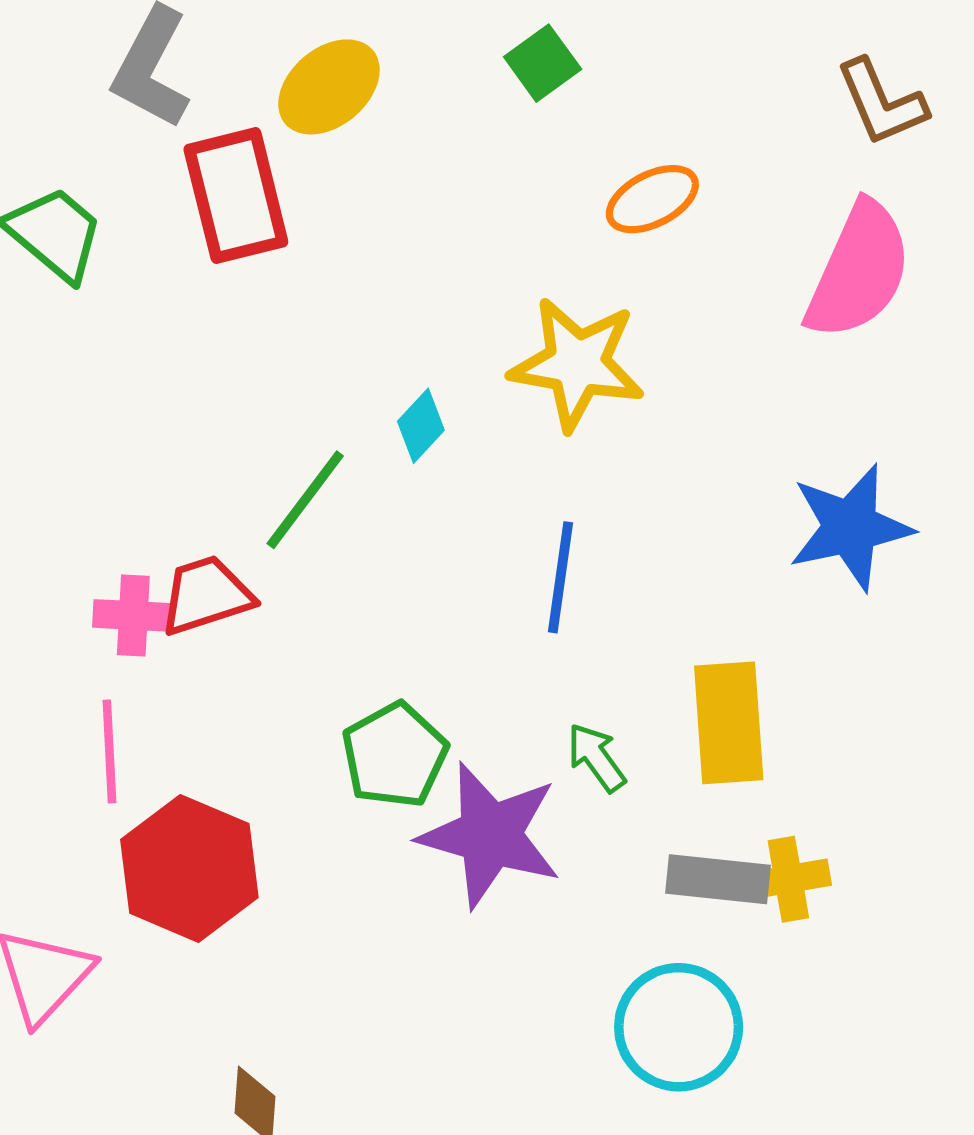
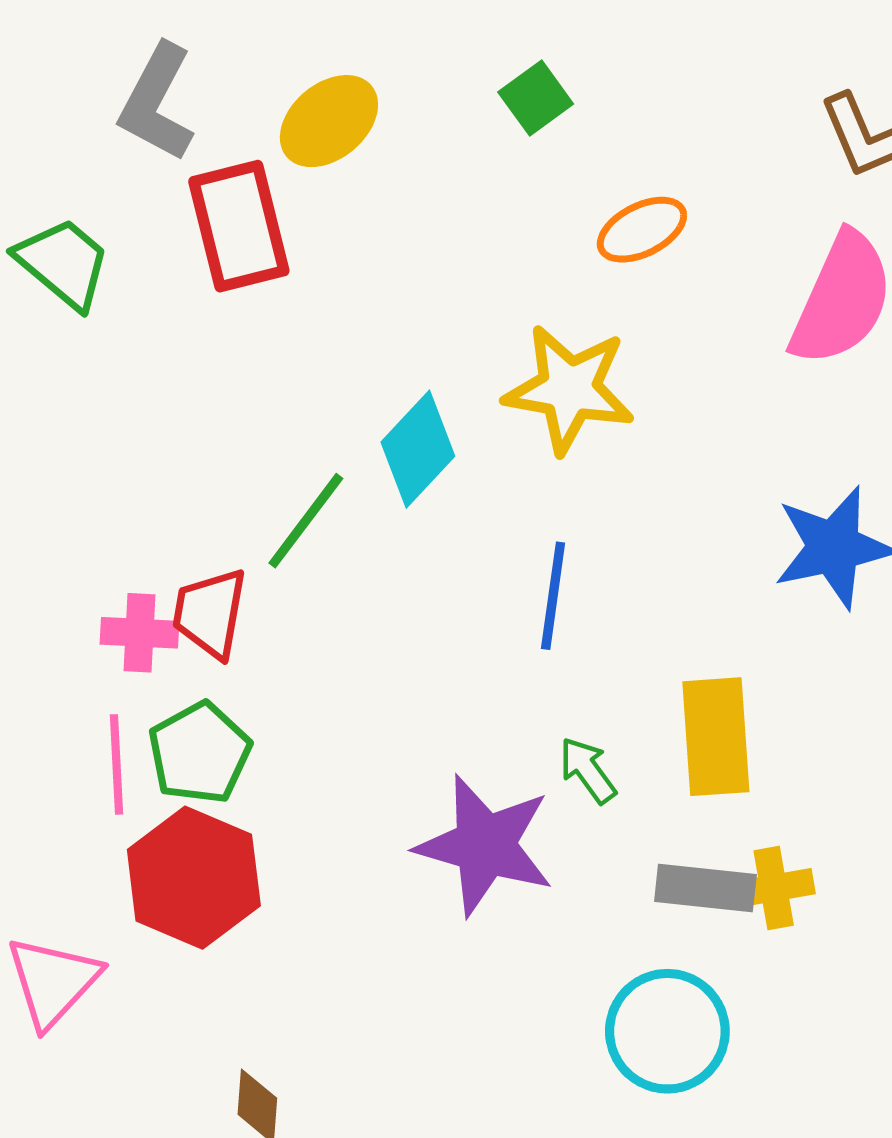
cyan diamond: (421, 426) -> (418, 449), size x1.6
red trapezoid: (206, 595) -> (210, 613), turned -62
green pentagon: (395, 755) -> (200, 753), moved

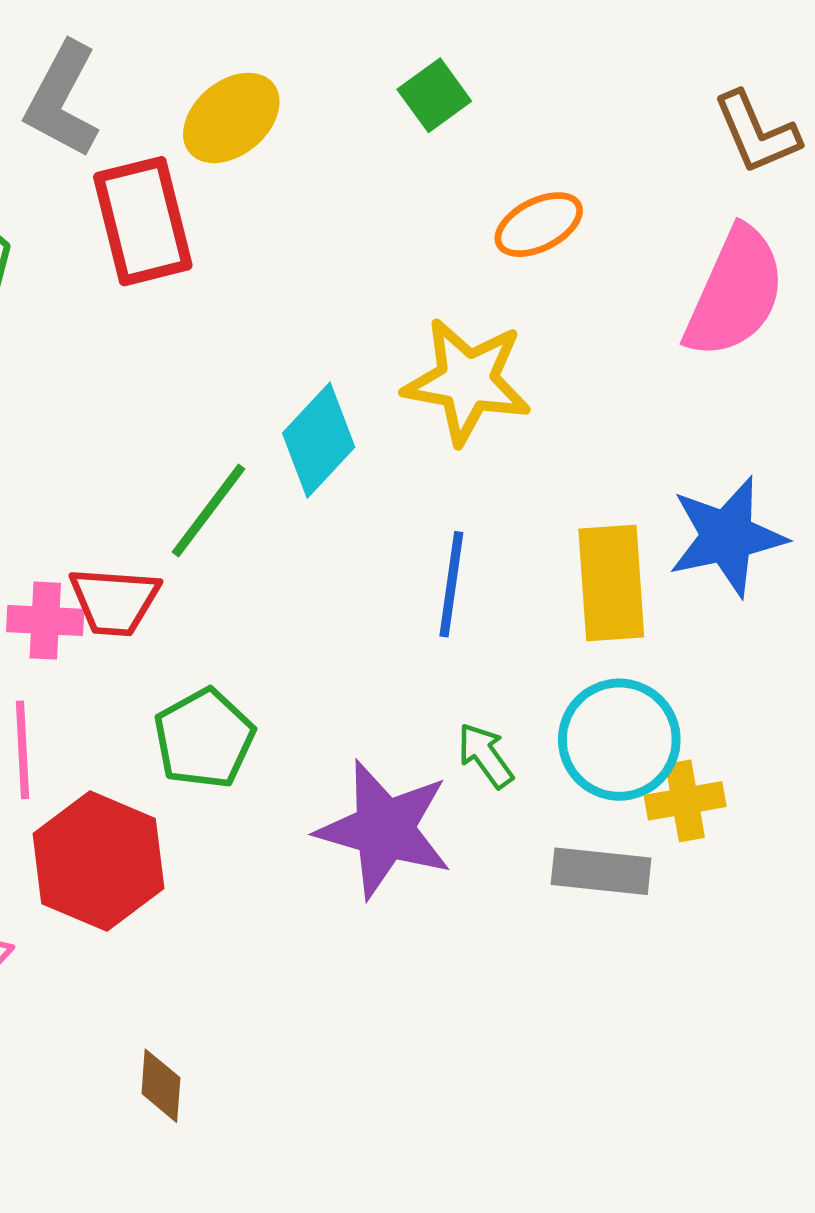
red trapezoid: (210, 613) -> (114, 601), turned -96
yellow rectangle: (716, 737) -> (611, 583), moved
green pentagon: (200, 753) -> (204, 738), moved
yellow cross: (774, 888) -> (685, 801), moved
cyan circle: (667, 1031) -> (619, 740), moved

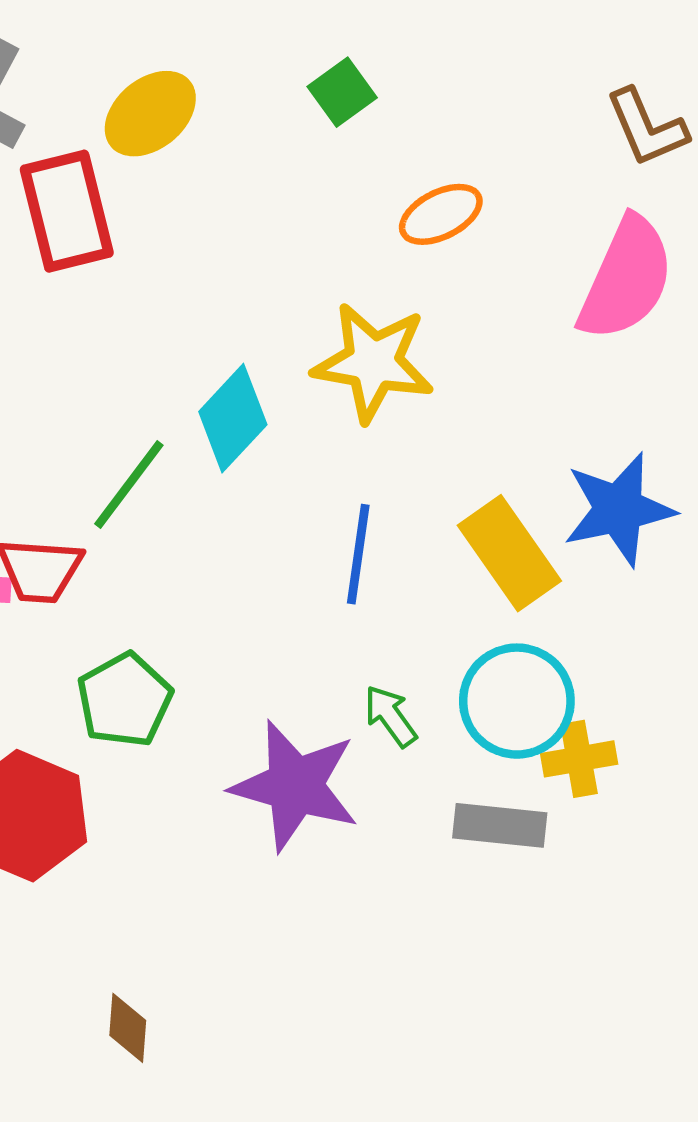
yellow rectangle: (611, 583) -> (509, 553), turned -31
brown diamond: (161, 1086) -> (128, 1028), moved

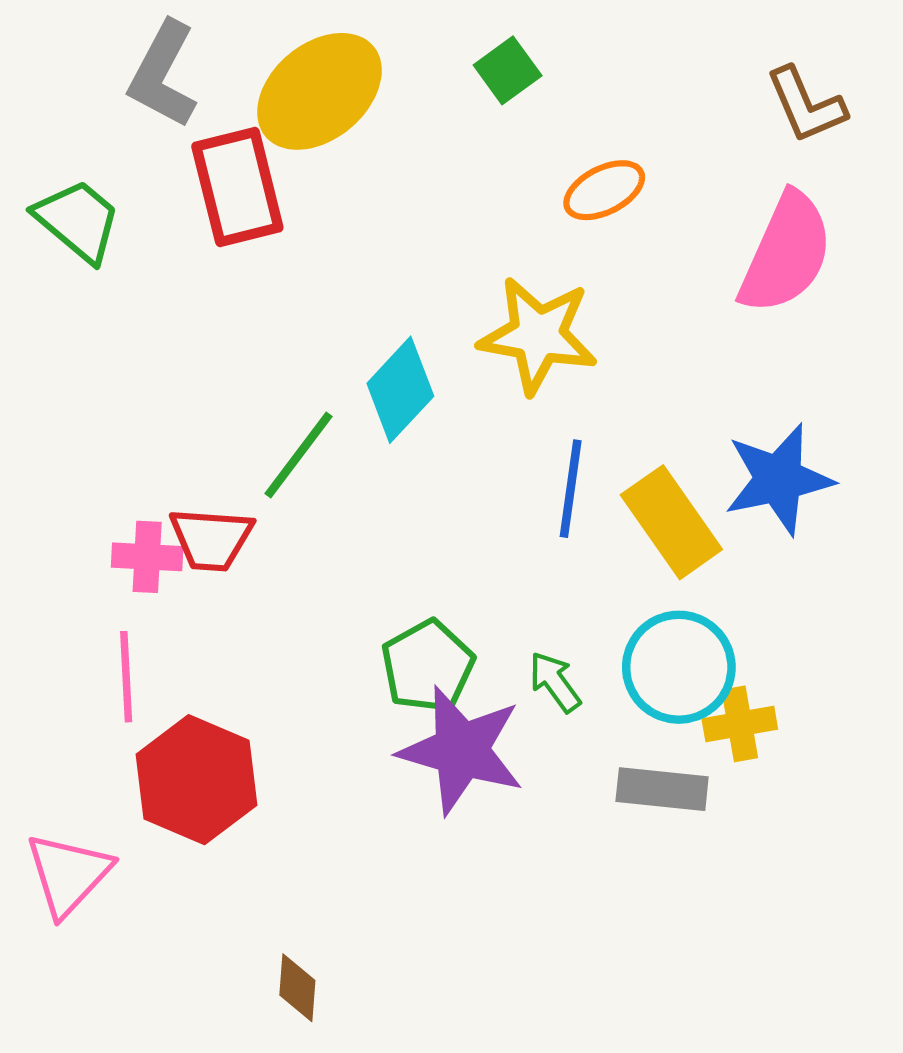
yellow ellipse: (150, 114) -> (319, 91), size x1.4
blue line: (358, 554) -> (571, 489), moved
green pentagon: (125, 700) -> (428, 666), moved

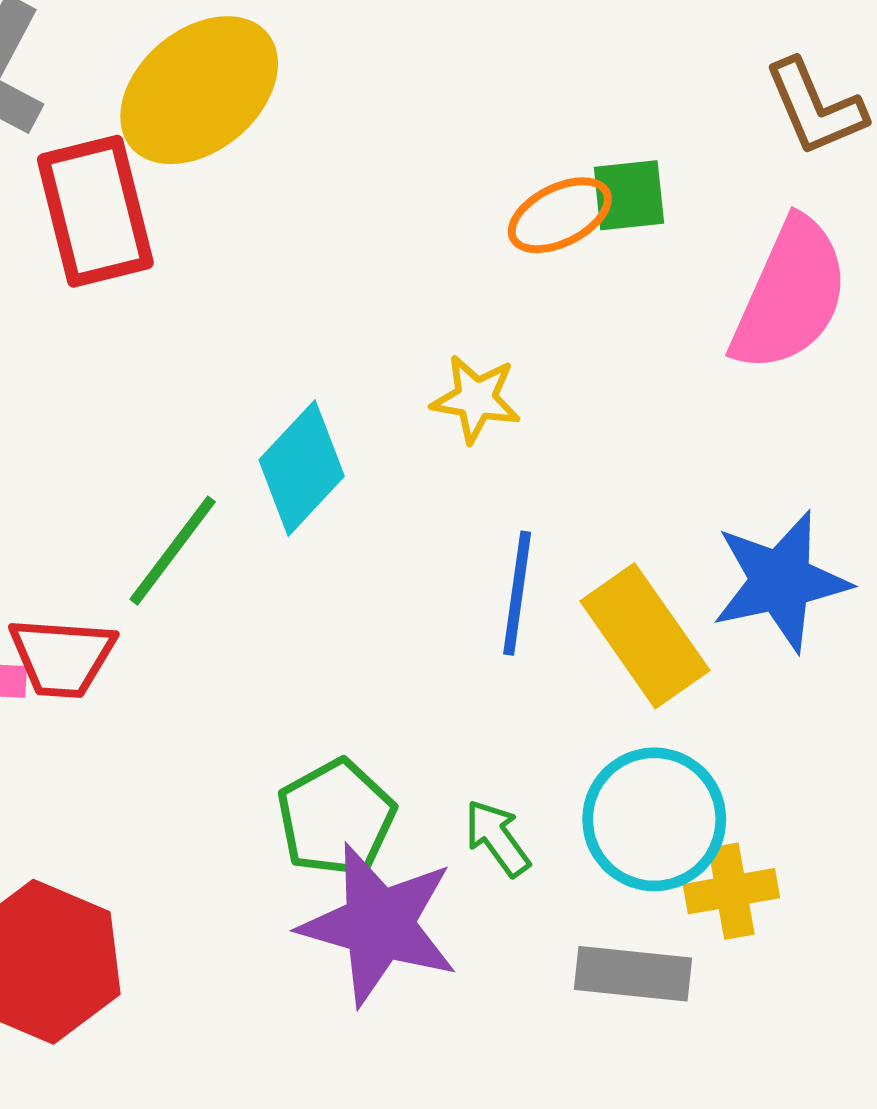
green square: (508, 70) -> (629, 195), moved, turned 30
yellow star: (538, 335) -> (476, 399), size x0.6

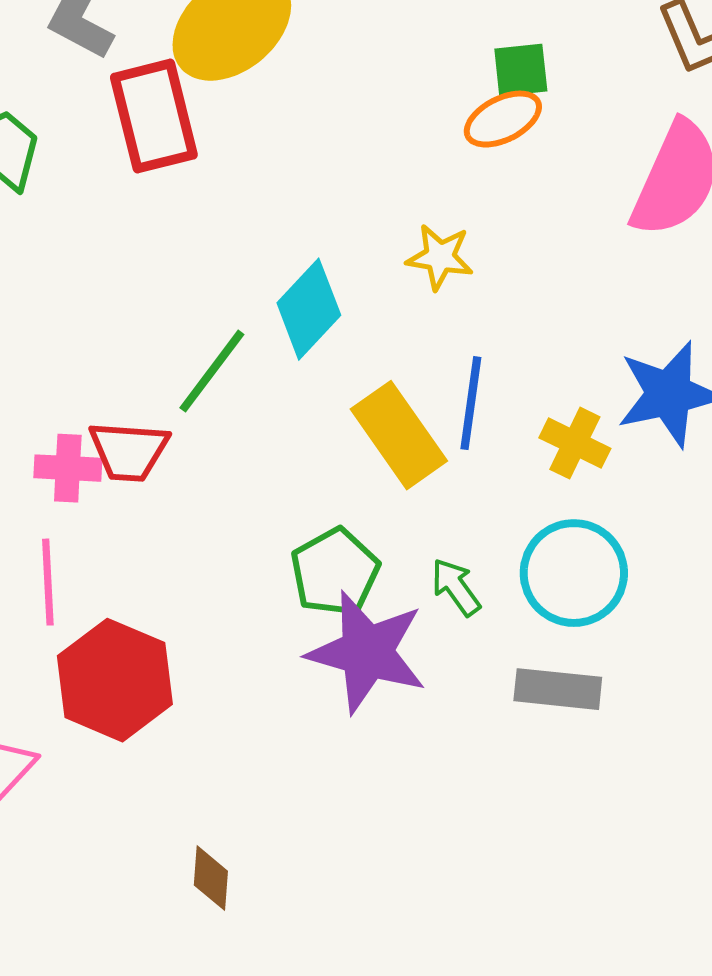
green square: (629, 195) -> (521, 70), moved
yellow rectangle: (645, 636) -> (399, 435), moved
yellow cross: (731, 891) -> (575, 443), moved, turned 36

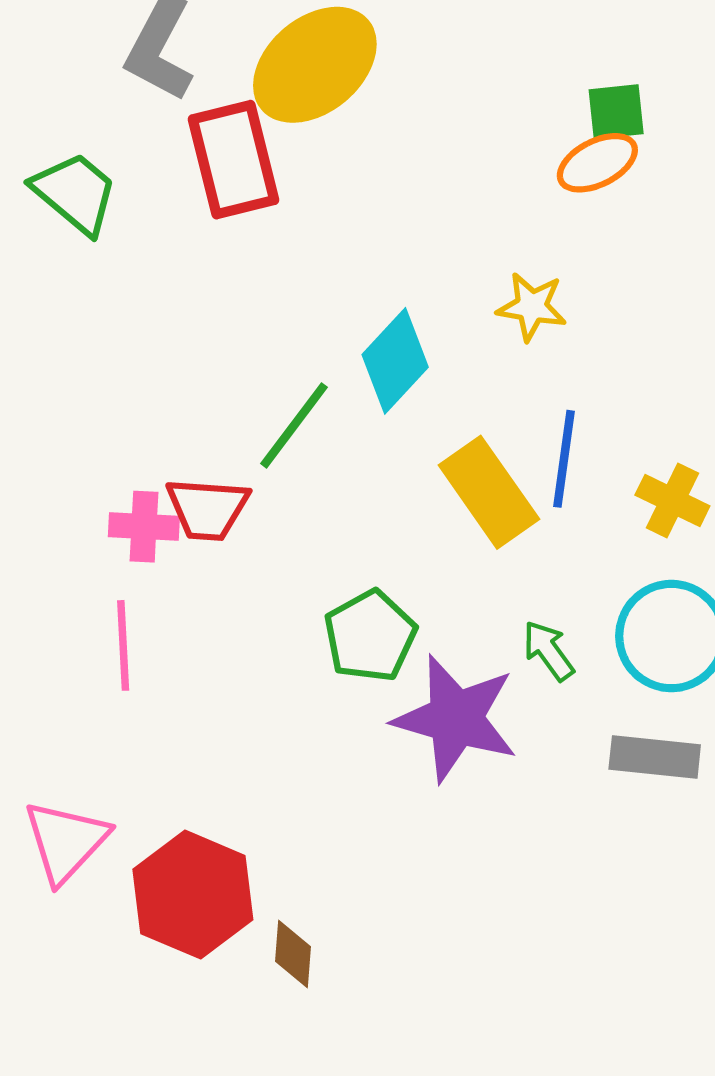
green pentagon: (335, 572) -> (370, 636), moved
red hexagon: (115, 680) -> (193, 895), moved

